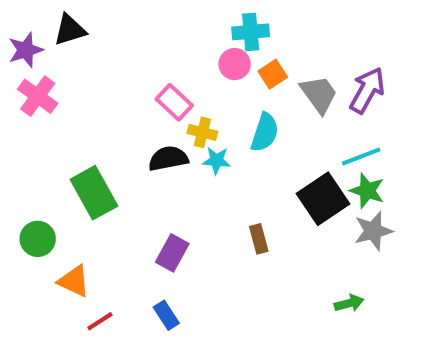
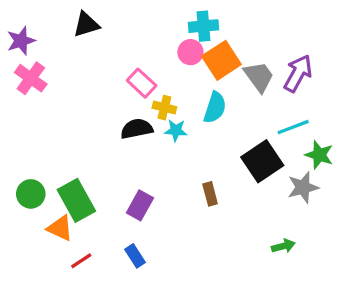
black triangle: (70, 30) -> (86, 24), moved
orange square: (273, 74) -> (221, 60), size x1.6
green star: (367, 191) -> (319, 155), moved
green rectangle: (94, 193) -> (76, 200), moved

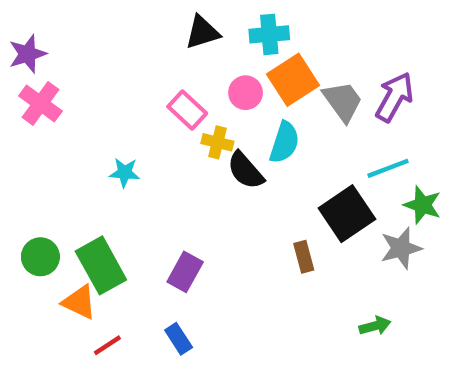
black triangle: (86, 24) -> (202, 32), moved
pink circle: (190, 52) -> (246, 93), moved
black semicircle: (137, 129) -> (246, 170), moved, turned -120
cyan star: (176, 130) -> (125, 173), moved
brown rectangle: (210, 194) -> (304, 257), moved

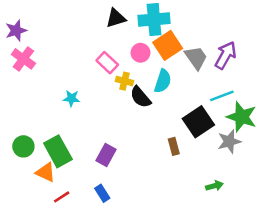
cyan cross: (269, 34) -> (154, 19), size x1.4
green star: (423, 205) -> (242, 117), size x1.4

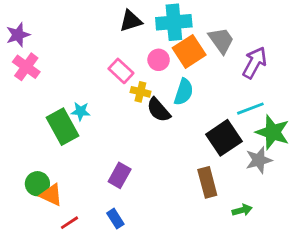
gray trapezoid: (196, 58) -> (221, 40), moved
green circle: (23, 146) -> (37, 184), moved
brown rectangle: (174, 146) -> (207, 182), moved, size x1.5
green rectangle: (58, 151) -> (62, 127), moved

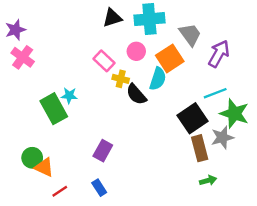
orange square: (189, 51) -> (170, 58), moved
brown rectangle: (207, 182) -> (200, 148), moved

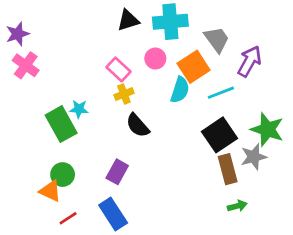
yellow cross: (121, 79) -> (124, 94), moved, turned -35
cyan line: (215, 93) -> (221, 93), moved
black semicircle: (136, 94) -> (138, 125), moved
green circle: (32, 158) -> (63, 175), moved
blue rectangle: (99, 188) -> (113, 214), size x1.6

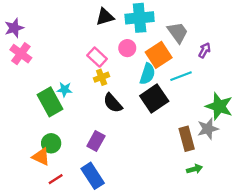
purple arrow: (250, 61) -> (205, 50), size x0.6
black square: (220, 135) -> (154, 98), moved

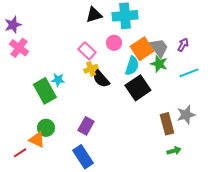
gray trapezoid: (178, 32) -> (159, 48), moved
cyan line: (181, 76) -> (189, 73), moved
black semicircle: (113, 103) -> (101, 79), moved
green star: (219, 106) -> (159, 64), moved, size x0.7
red line: (56, 179) -> (20, 153), moved

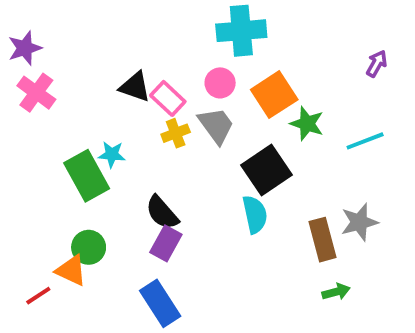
black triangle: (94, 15) -> (135, 87), moved, turned 36
purple arrow: (183, 45) -> (377, 64), moved
gray trapezoid: (159, 48) -> (216, 125), moved
cyan semicircle: (132, 66) -> (255, 214), moved, turned -30
black semicircle: (101, 79) -> (162, 212), moved

